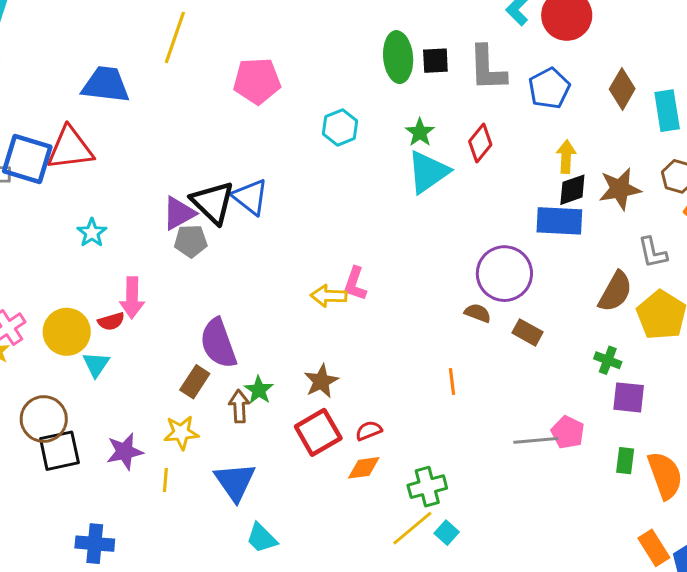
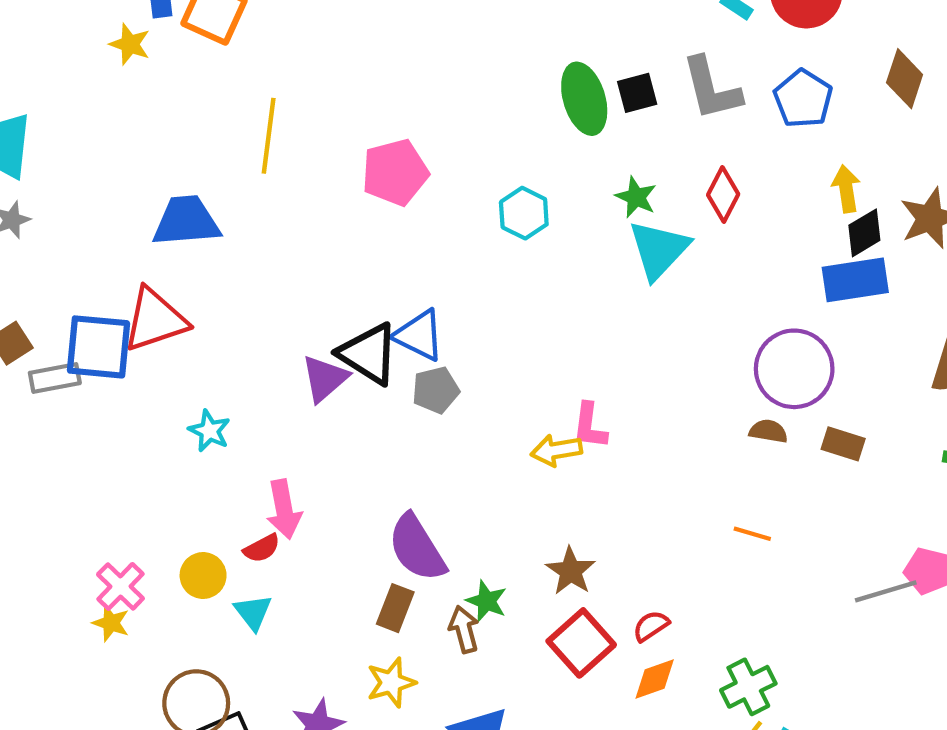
gray pentagon: (191, 241) -> (436, 390), moved
yellow circle: (67, 332) -> (203, 576), size x0.7
orange line: (452, 381) -> (752, 534), turned -55

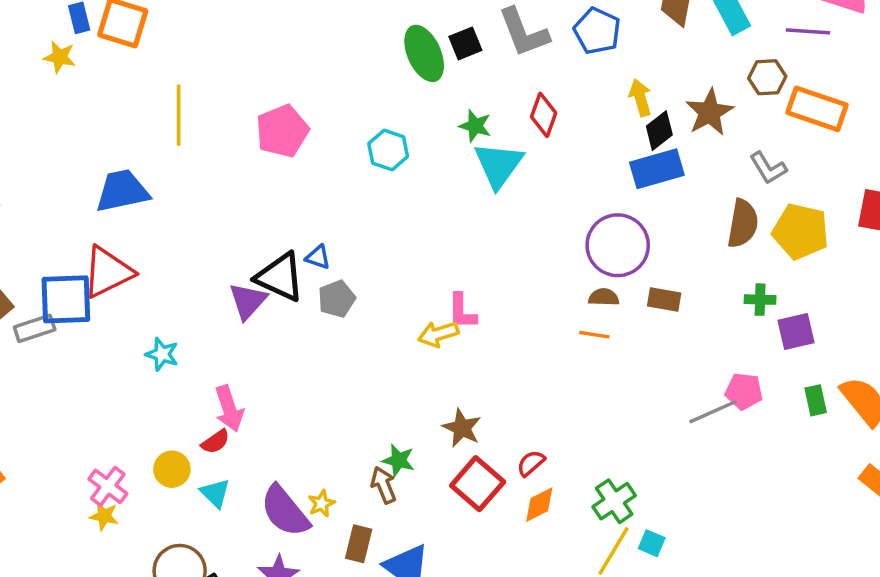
blue triangle: (419, 335) -> (318, 257), size x0.6
orange line: (752, 534) -> (594, 335), moved
purple semicircle: (417, 548) -> (285, 511), moved
brown rectangle: (395, 608) -> (359, 544), moved
yellow star: (391, 683) -> (321, 504), moved, size x0.7

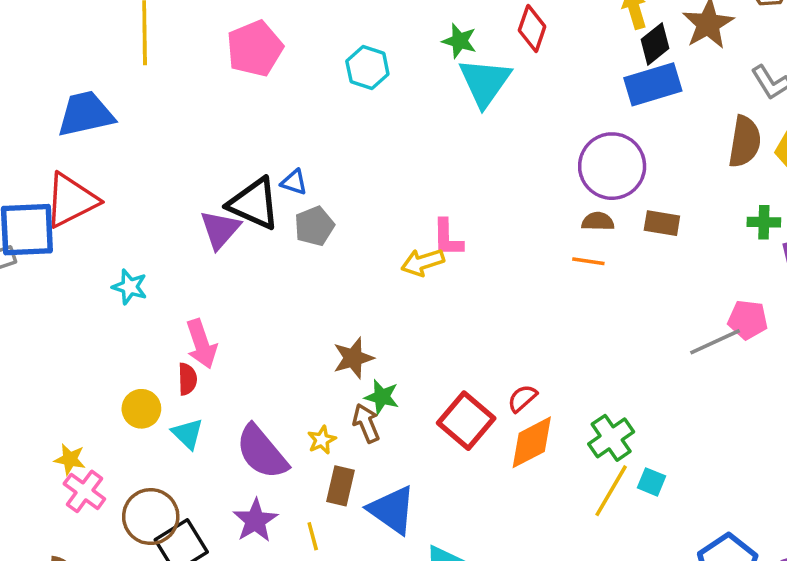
brown star: (462, 428) -> (353, 358), moved, turned 30
red semicircle: (216, 442) -> (187, 379), turned -56
pink cross: (108, 486) -> (84, 491), moved
yellow star: (321, 504) -> (322, 440), moved
orange diamond: (539, 505) -> (532, 442), size x1.4

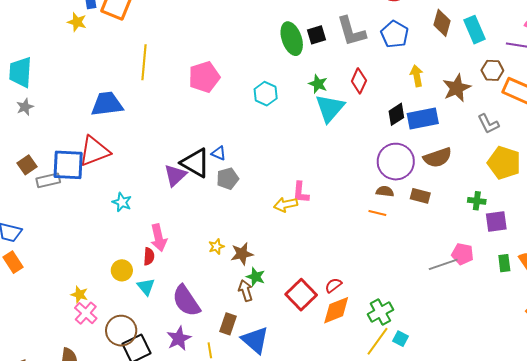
black diamond: (655, 44) -> (396, 114), moved
brown semicircle: (745, 142) -> (438, 158), moved, turned 56
yellow star: (322, 440) -> (216, 247), moved

